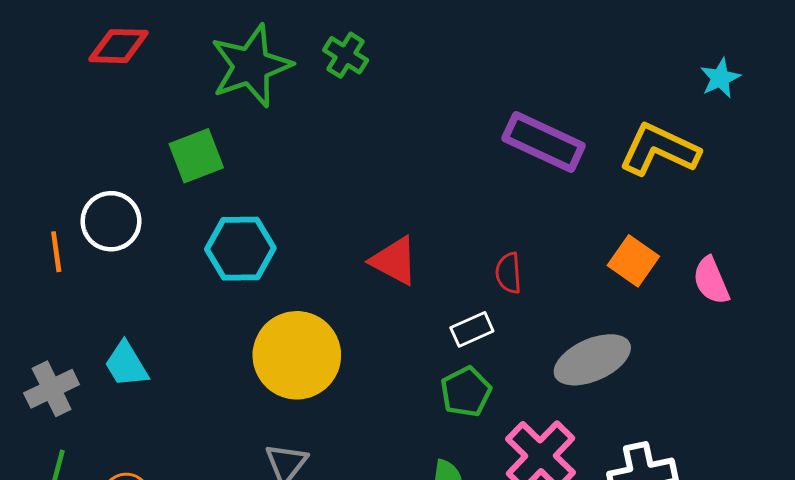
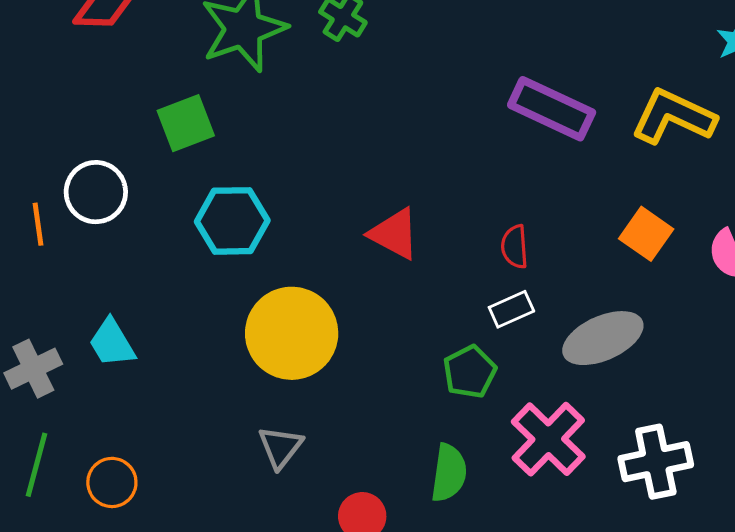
white rectangle: (472, 329) -> (511, 309), moved

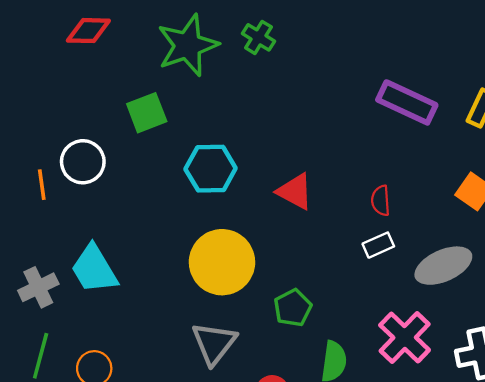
cyan hexagon: (232, 221) -> (211, 169), moved
cyan trapezoid: (112, 343) -> (94, 269), size x1.4
green pentagon: (470, 372) -> (293, 308), moved
gray triangle: (280, 447) -> (214, 343), size x1.4

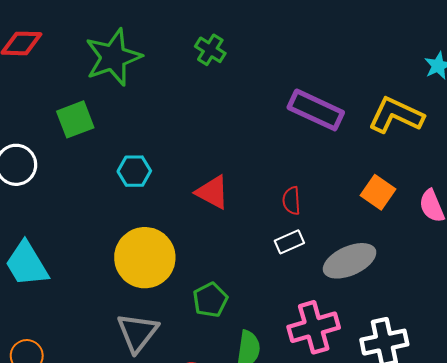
green cross: (259, 37) -> (210, 50), moved
cyan hexagon: (211, 169) -> (134, 171), size x0.7
pink cross: (405, 337) -> (314, 327), turned 30

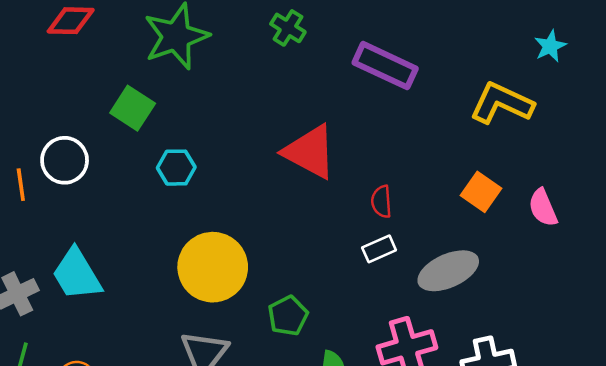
purple rectangle: (316, 110) -> (385, 66), moved
green square: (75, 119) -> (133, 108), turned -36
cyan hexagon: (134, 171) -> (176, 168), moved
red triangle: (212, 192) -> (310, 152), moved, size x1.4

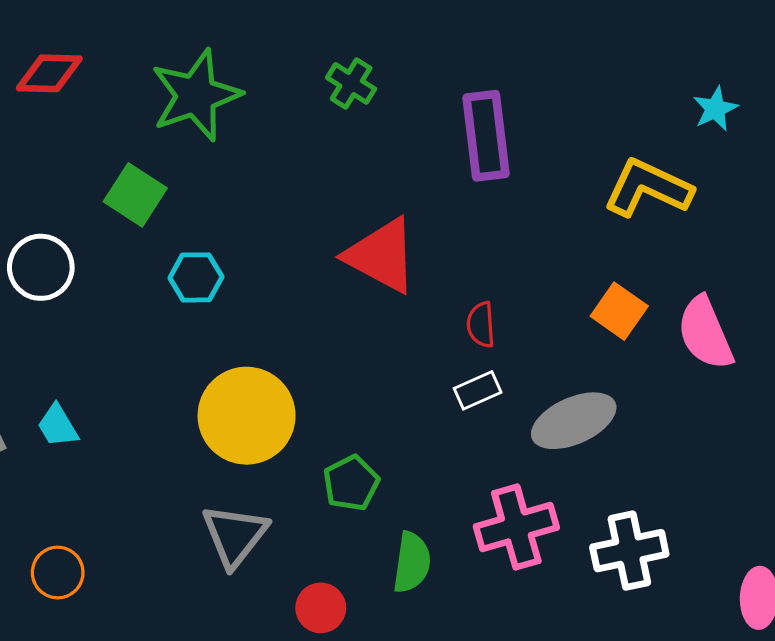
purple rectangle: (385, 66) -> (486, 136), turned 58
pink semicircle: (543, 208) -> (705, 333), size x1.4
cyan trapezoid: (77, 274) -> (58, 426), size x0.6

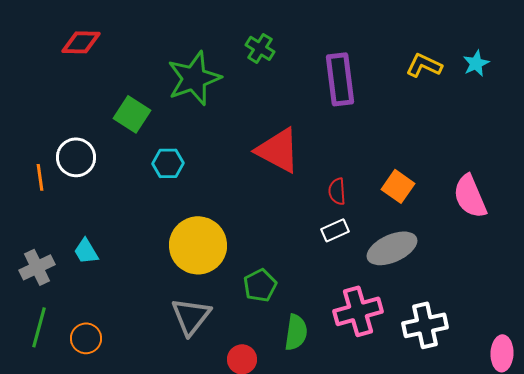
green star: (196, 95) -> (194, 78), moved
yellow L-shape: (648, 188) -> (424, 65), moved, size x0.7
orange square: (619, 311) -> (398, 186), moved

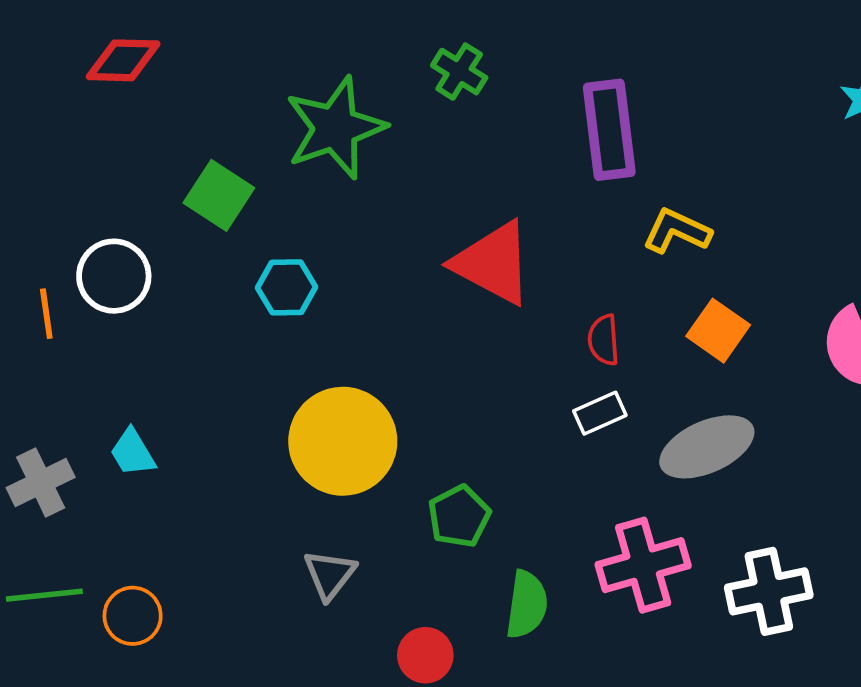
yellow L-shape: (424, 65) -> (677, 231), moved
gray triangle: (191, 316) -> (330, 575), size x0.7
green line: (39, 327) -> (44, 595), turned 69

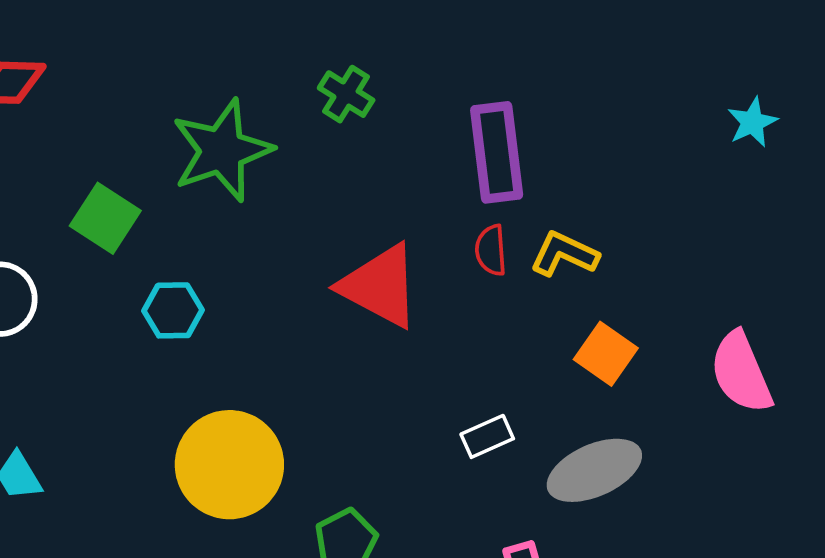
red semicircle: (604, 340) -> (491, 250), moved

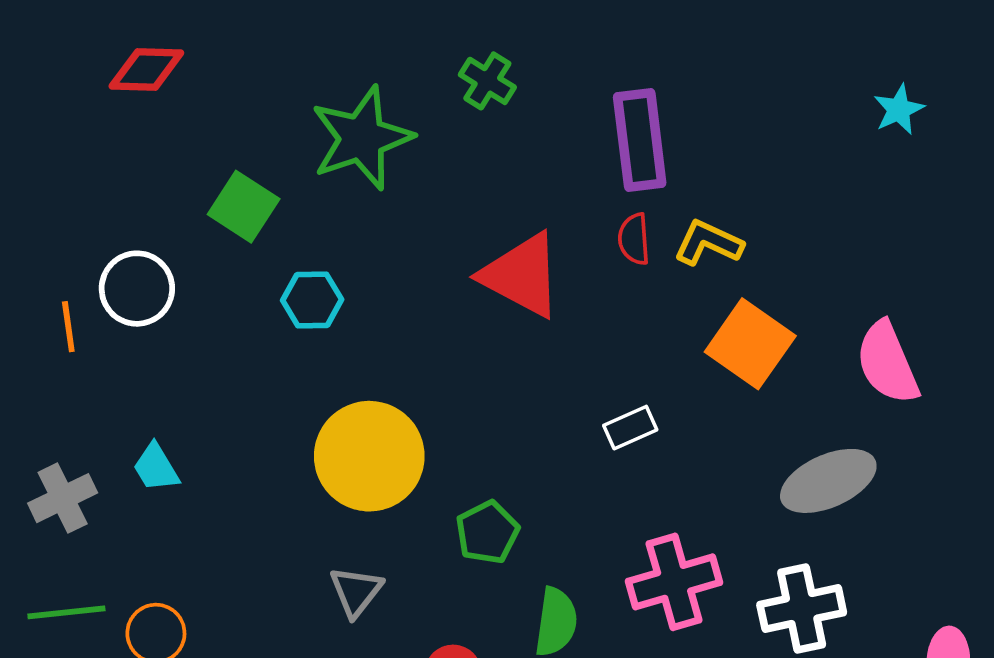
orange square: (606, 354) -> (750, 344), size x1.4
gray ellipse: (594, 470) -> (828, 481), moved

